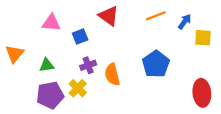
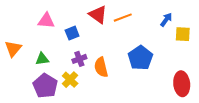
orange line: (156, 16) -> (123, 18), moved
purple pentagon: (50, 95) -> (45, 86), turned -30

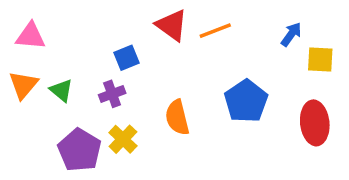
pink triangle: (46, 21) -> (31, 36), moved
green triangle: (42, 59) -> (61, 90), moved, turned 48
purple cross: (79, 59) -> (112, 94), moved
red ellipse: (182, 84) -> (315, 123), moved

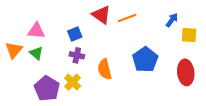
pink triangle: (31, 36) -> (36, 31), moved
purple cross: (112, 94) -> (77, 55), moved, turned 32

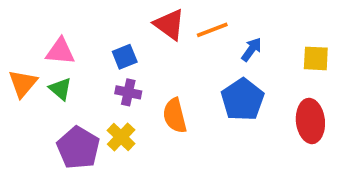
blue arrow: (172, 20) -> (251, 50), moved

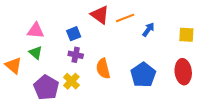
orange triangle: (23, 83) -> (13, 65), moved, turned -30
blue pentagon: (243, 100) -> (143, 75), moved

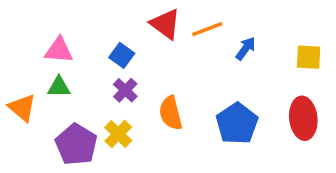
blue square: (74, 34) -> (122, 55), turned -32
green triangle: (36, 53) -> (59, 87), turned -40
purple cross: (76, 55) -> (125, 90), turned 32

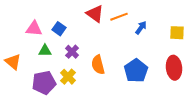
blue square: (122, 55) -> (59, 29), moved
green triangle: (59, 87) -> (45, 51), moved
purple pentagon: (76, 144) -> (44, 83), turned 30

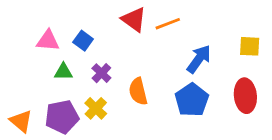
blue arrow: (141, 28) -> (199, 59), moved, size x1.5
orange triangle: (13, 62) -> (21, 121), moved

